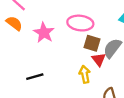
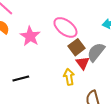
pink ellipse: (80, 23) -> (65, 27), turned 30
brown square: (92, 43) -> (76, 47), turned 35

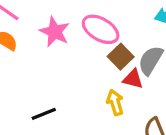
pink star: (30, 36) -> (55, 32), moved
red triangle: (83, 63) -> (133, 79), turned -32

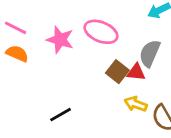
brown square: (121, 57) -> (117, 72), moved
yellow arrow: (115, 102) -> (136, 104), moved, turned -45

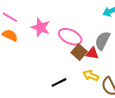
pink ellipse: (101, 32) -> (70, 37), moved
black line: (61, 115) -> (59, 82), moved

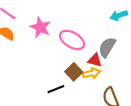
brown square: (79, 52) -> (74, 72), moved
yellow arrow: (91, 75) -> (91, 73), moved, turned 140

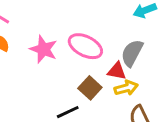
pink star: (40, 27) -> (44, 49), moved
yellow arrow: (91, 73) -> (126, 88), moved

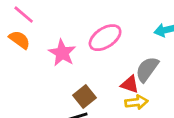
pink ellipse: (85, 46) -> (105, 38), moved, turned -68
brown square: (90, 88) -> (84, 97), moved

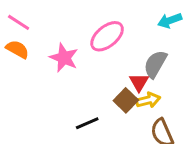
red triangle: (130, 84) -> (139, 82), turned 48
brown square: (84, 97) -> (126, 100), moved

